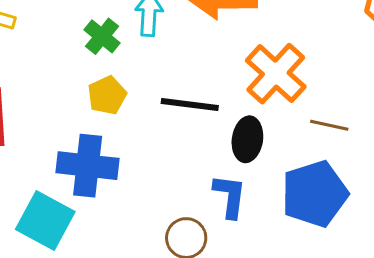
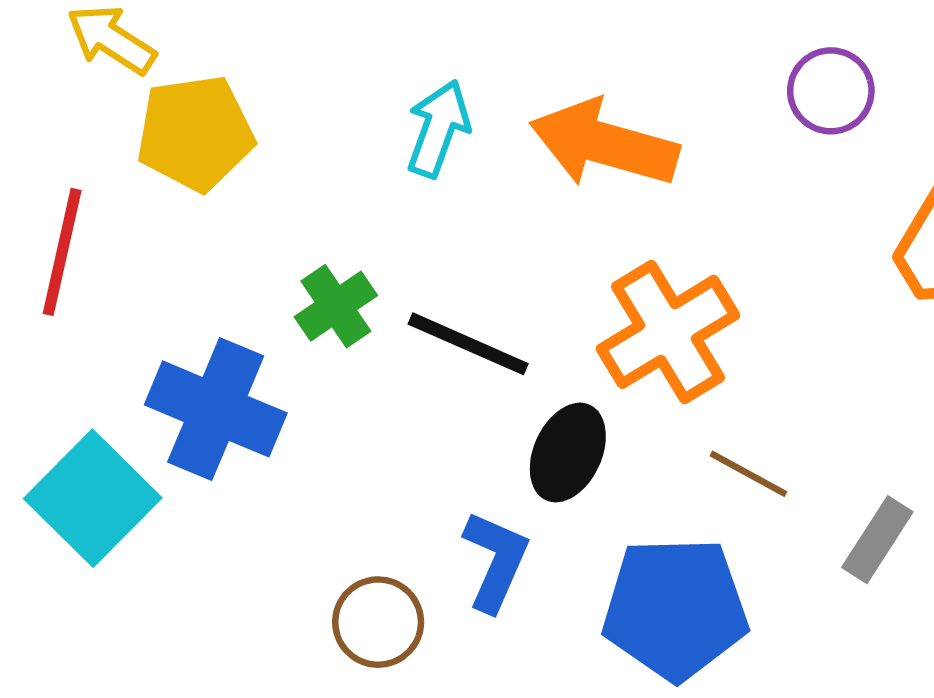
green cross: (102, 36) -> (336, 306), moved
yellow pentagon: (107, 95) -> (195, 133), moved, size x1.4

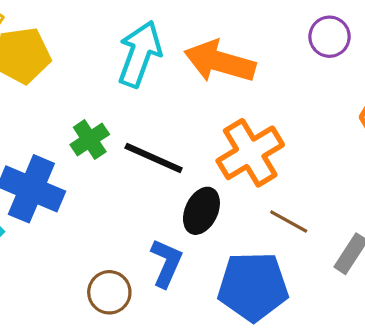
cyan arrow: (438, 129) -> (140, 54), size x1.4

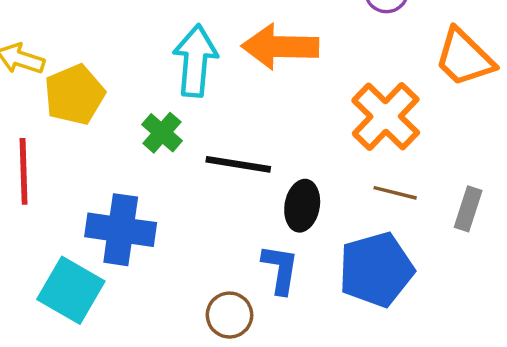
green cross: (90, 140) -> (162, 133), moved
orange cross: (250, 153) -> (386, 116), moved

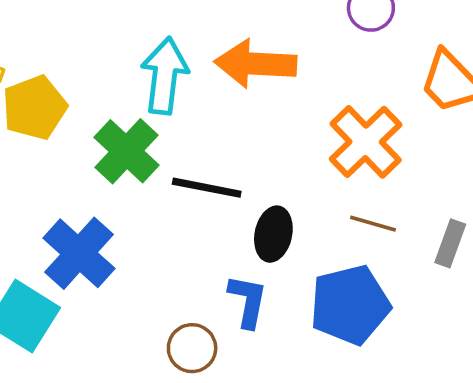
green cross: (162, 133) -> (126, 151), size x1.5
blue cross: (121, 230) -> (79, 253), turned 32

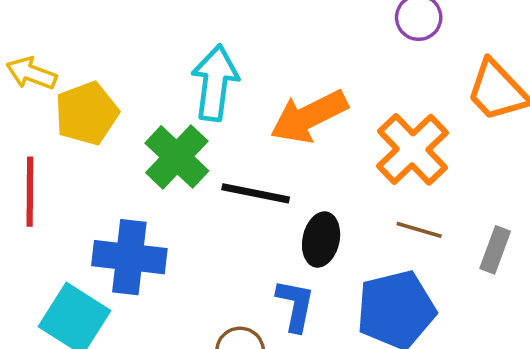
orange arrow: (256, 64) -> (309, 117), moved, turned -30
blue cross: (79, 253) -> (129, 257), turned -36

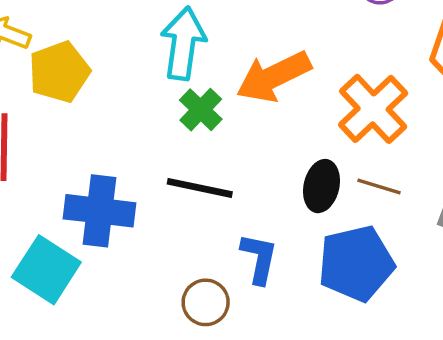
green cross: (177, 157) -> (201, 110), moved, size x0.7
black line: (256, 193) -> (200, 188), moved
black ellipse: (321, 240) -> (322, 186), moved

